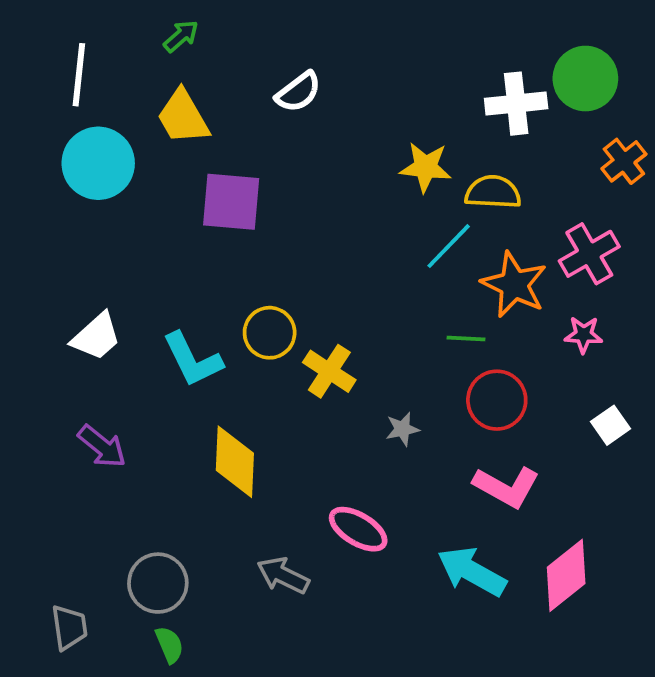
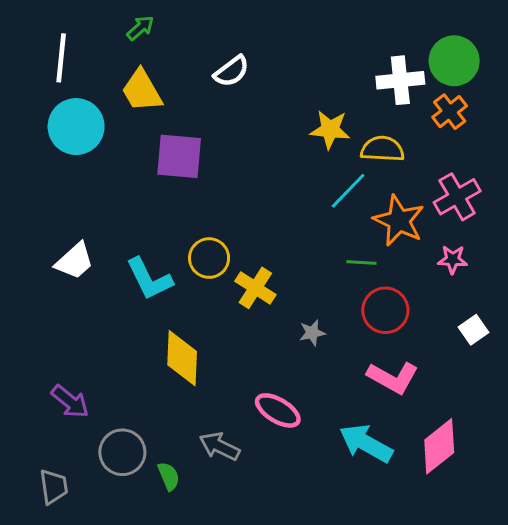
orange cross: (624, 161) -> (450, 112), moved
purple arrow: (102, 446) -> (70, 401), moved
green semicircle: (169, 645) -> (169, 476), moved

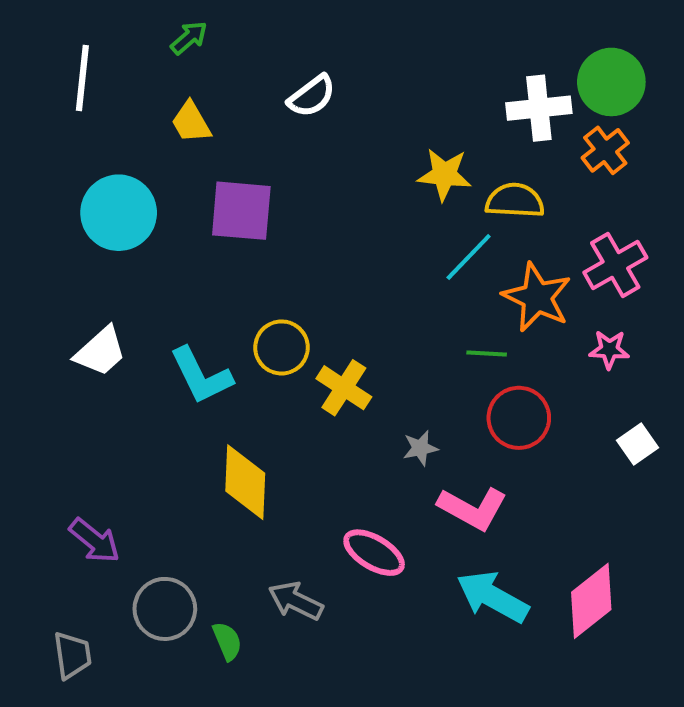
yellow trapezoid: (142, 91) -> (191, 122), size x0.7
cyan circle: (76, 127) -> (119, 213), moved
pink L-shape: (393, 378) -> (473, 508), moved

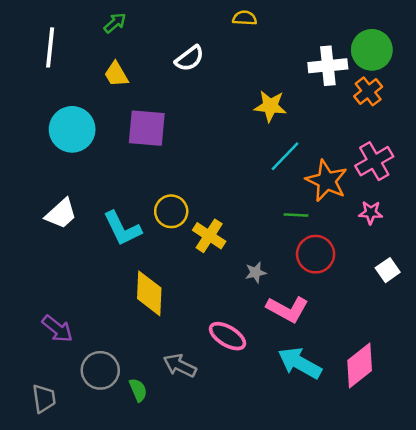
yellow semicircle: (515, 201) -> (245, 18), moved, size x0.7

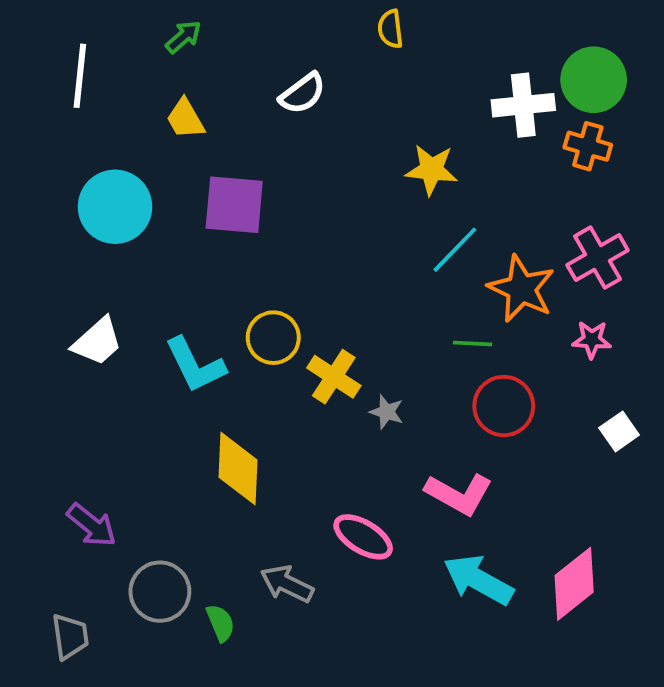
yellow semicircle: (245, 18) -> (390, 29), turned -100
orange cross: (368, 91) -> (588, 146), turned -36
gray star: (256, 272) -> (387, 412), moved, turned 30

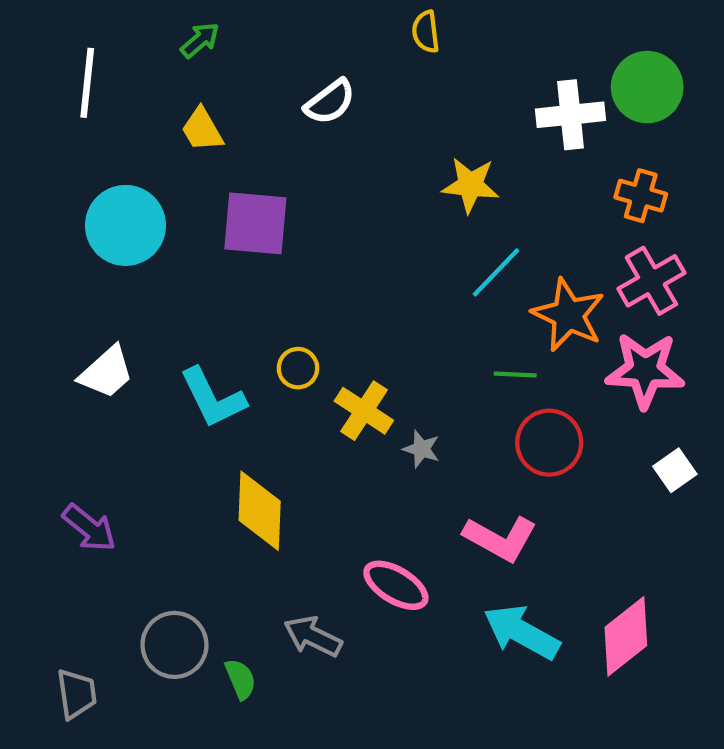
orange cross: (588, 146) -> (641, 196), moved
yellow circle: (273, 338) -> (298, 368), size x0.7
pink star: (592, 340) -> (645, 370), size x1.8
purple arrow: (92, 525) -> (89, 528), moved

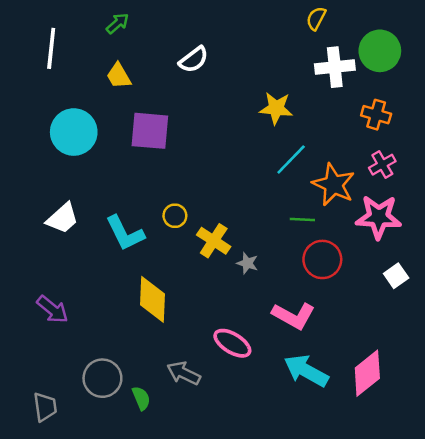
yellow semicircle: (426, 32) -> (316, 18), moved, turned 35
pink cross: (651, 281) -> (382, 165), size x0.7

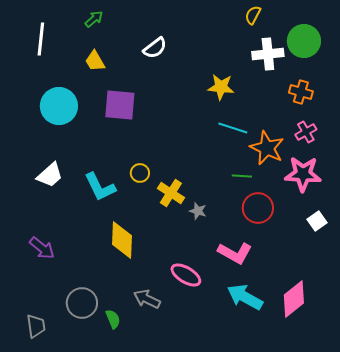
cyan line: (291, 160) -> (233, 128), turned 64

